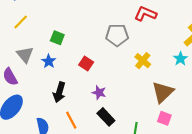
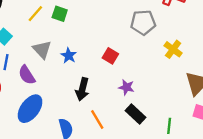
green square: (57, 38) -> (60, 14), moved

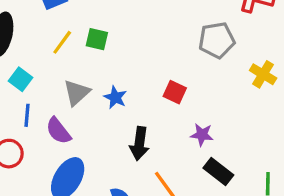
gray triangle: (42, 50) -> (77, 93), turned 36

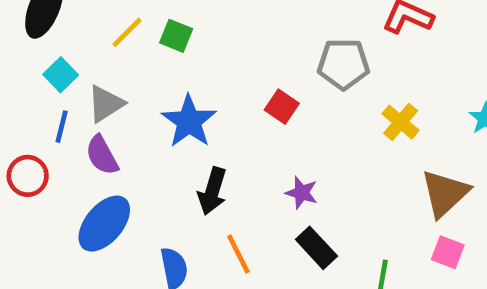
red square: (175, 92) -> (282, 107), moved
gray triangle: (77, 93) -> (106, 104), moved
blue star: (115, 97) -> (189, 121), size x1.6

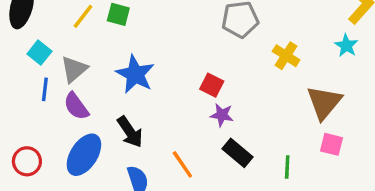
red square: (282, 107) -> (212, 85), moved
red circle: (28, 176) -> (27, 161), moved
black arrow: (212, 191) -> (130, 132), moved, turned -44

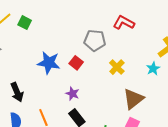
blue star: (135, 74) -> (49, 63), moved, turned -30
red square: (212, 85) -> (76, 63), moved

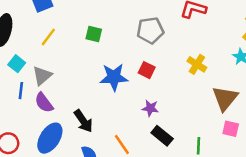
green square: (25, 23) -> (94, 34), moved
gray pentagon: (95, 40) -> (150, 30), moved

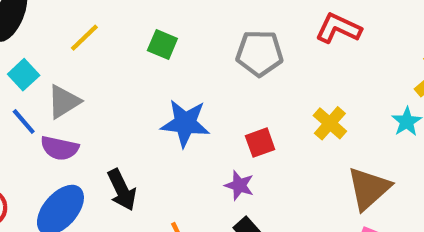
red square: (147, 70) -> (260, 143), moved, turned 35
blue line: (21, 91) -> (24, 121), turned -56
purple semicircle: (44, 103) -> (60, 148), turned -50

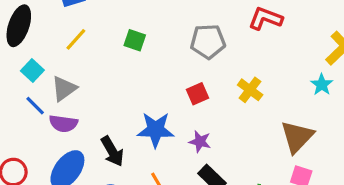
blue star: (185, 123) -> (156, 130), moved
yellow cross: (330, 123) -> (250, 90), moved
red square: (260, 143) -> (197, 94), moved

